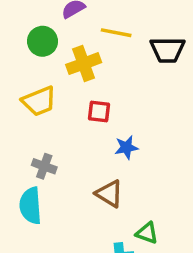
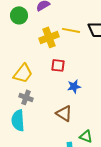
yellow line: (116, 33) -> (71, 30), moved
green circle: (42, 41) -> (19, 15), moved
yellow trapezoid: (39, 101) -> (23, 73), moved, turned -30

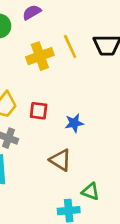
yellow line: (71, 30) -> (70, 46), turned 54
red square: (58, 65) -> (39, 111), moved

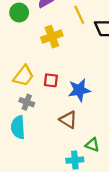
yellow line: (70, 46) -> (79, 15), moved
blue star: (74, 123) -> (79, 90), size x1.5

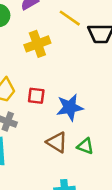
yellow line: (79, 15) -> (70, 18), turned -30
green triangle: (92, 145) -> (85, 146), moved

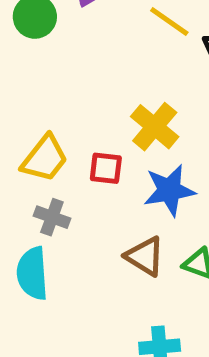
yellow cross: (37, 44) -> (155, 127), moved, turned -30

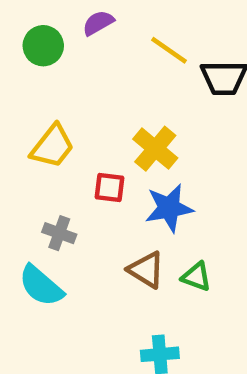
yellow trapezoid: (45, 158) -> (52, 146), moved
cyan semicircle: (32, 273) -> (41, 286), turned -45

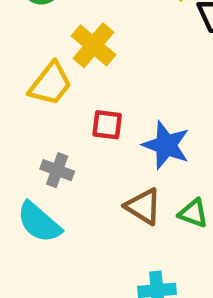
yellow cross: (155, 149) -> (93, 45), moved
blue star: (169, 208) -> (166, 145), turned 30

